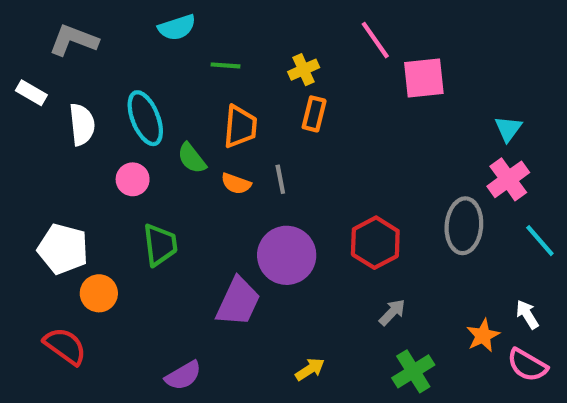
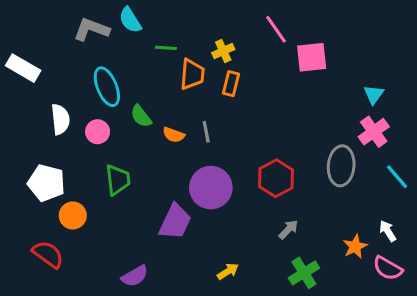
cyan semicircle: (177, 27) -> (130, 20), turned 76
gray L-shape: (74, 40) -> (91, 29), moved
white rectangle: (31, 93) -> (23, 68), size x1.5
white semicircle: (82, 124) -> (60, 119), moved
orange trapezoid: (240, 127) -> (192, 74), moved

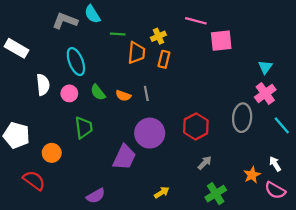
pink line: (276, 29) -> (196, 21), turned -40
green semicircle: (141, 116) -> (98, 92), moved
white pentagon: (46, 183) -> (16, 135), moved

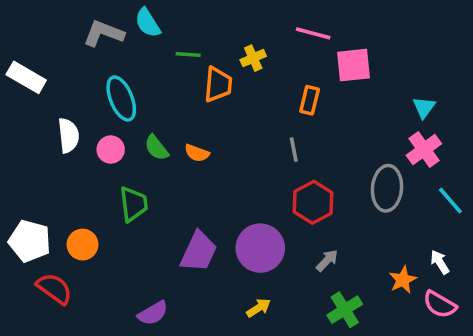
orange rectangle: (164, 59) -> (310, 100), moved
gray line: (146, 93) -> (294, 150), moved
purple circle: (150, 133) -> (260, 248), moved
white pentagon: (16, 135) -> (30, 241), moved

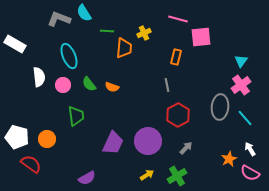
cyan line: (450, 201) -> (245, 118), moved
green cross: (345, 310) -> (177, 176), moved

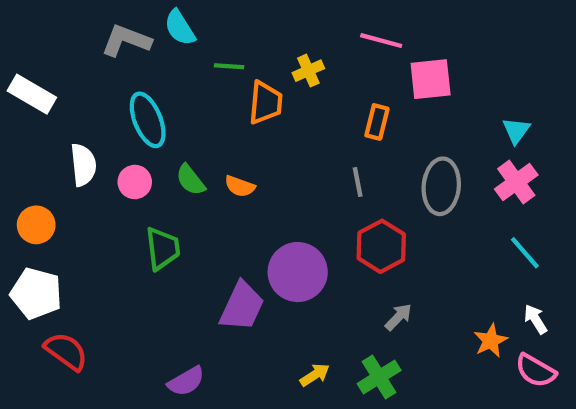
gray ellipse: (220, 107) -> (441, 186), moved
orange circle: (47, 139) -> (36, 225), moved
purple circle: (148, 141) -> (298, 272), moved

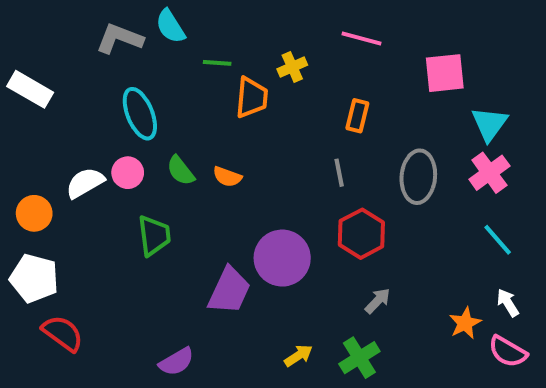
pink square: (431, 79) -> (445, 73), moved
cyan triangle: (516, 131) -> (489, 124), size x1.4
white semicircle: (83, 165) -> (85, 183), moved, turned -114

